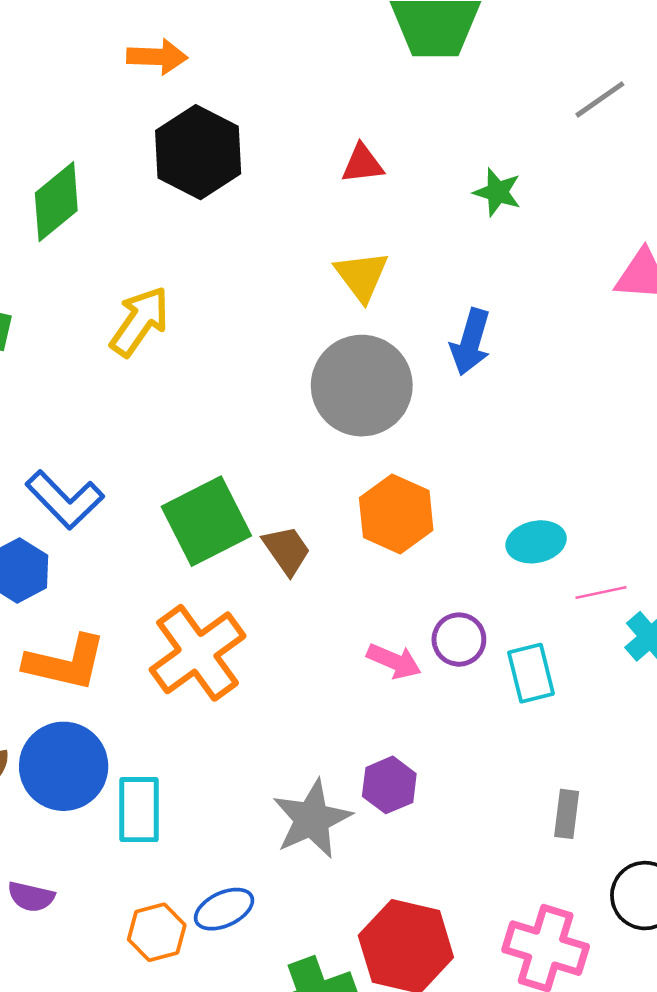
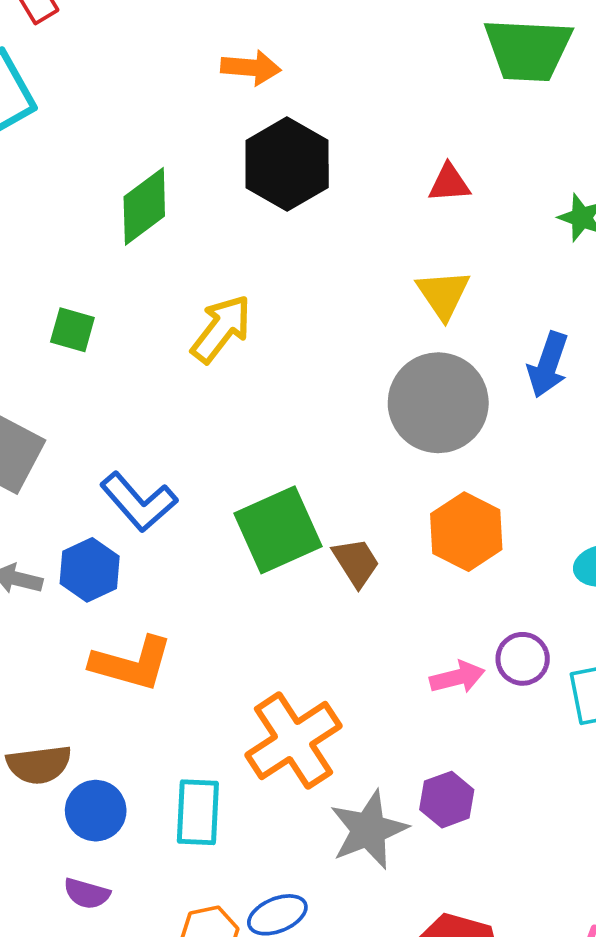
orange cross: (198, 653) -> (293, 741), moved
pink arrow: (394, 661) -> (457, 677), turned -40
blue circle: (64, 766) -> (96, 811), moved, size x0.7

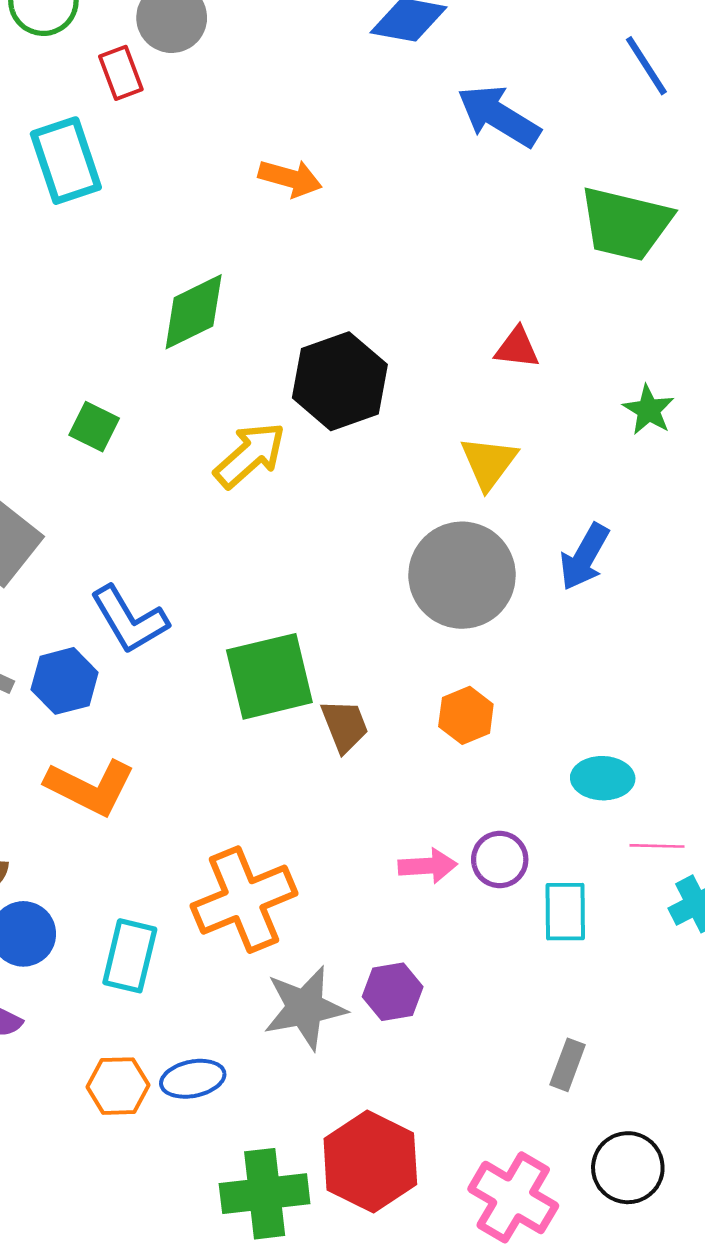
orange arrow: (251, 68) -> (290, 178), moved
black hexagon: (287, 164) -> (340, 381), moved
orange hexagon: (466, 532) -> (466, 715), size x0.7

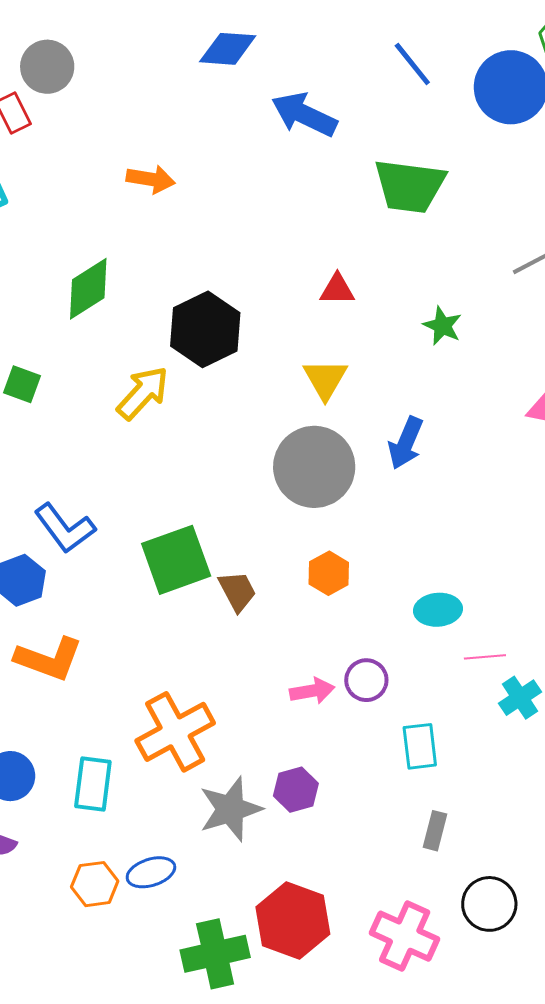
cyan rectangle: (565, 912) -> (420, 746), moved

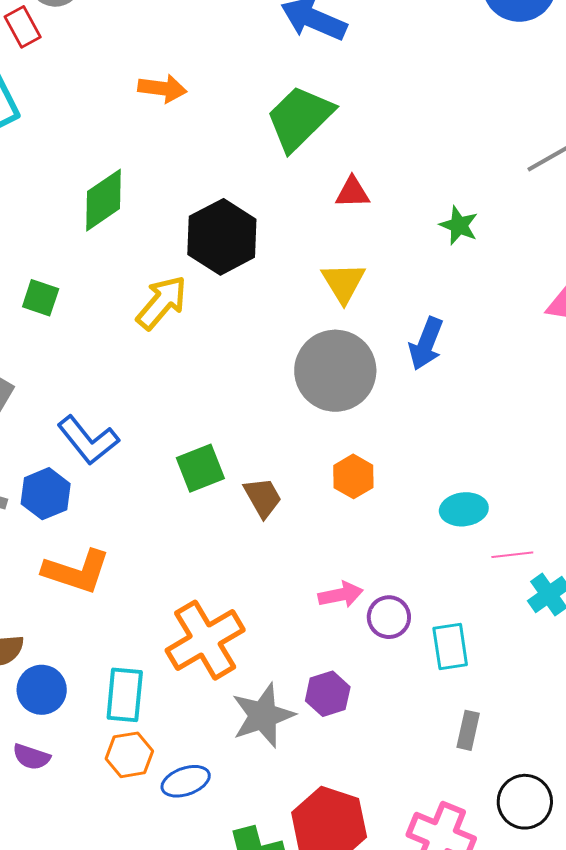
green trapezoid: (410, 186) -> (300, 118), moved, turned 130
green square: (176, 560) -> (200, 468), size x0.7
purple circle: (366, 680) -> (389, 617), moved
orange hexagon: (95, 884) -> (129, 755), moved

